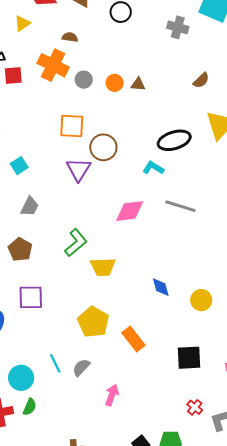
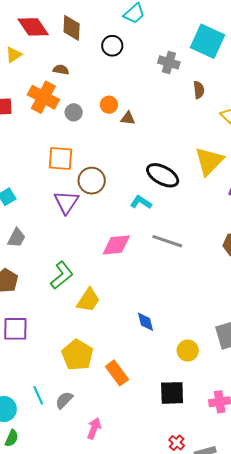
brown semicircle: (201, 80) -> (199, 90), moved, turned -54
orange circle: (115, 83) -> (109, 105), moved
black ellipse: (174, 140) -> (163, 175), turned 44
yellow trapezoid: (103, 267) -> (88, 300), turned -56
yellow circle: (201, 300) -> (188, 351), moved

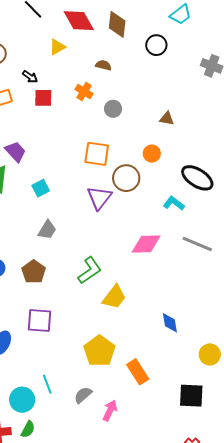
orange cross: (43, 97) -> (84, 91), size x0.6
orange circle: (109, 105) -> (152, 154), moved
cyan line: (38, 395) -> (47, 384), moved
pink arrow: (94, 428) -> (110, 410), moved

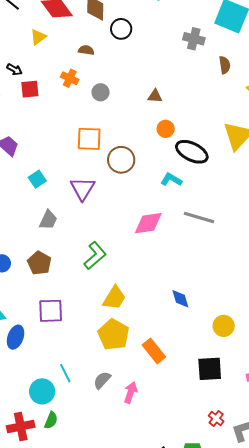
black circle: (156, 45) -> (121, 29), moved
orange circle: (152, 154) -> (166, 129), moved
purple triangle: (99, 198) -> (82, 189), moved
yellow trapezoid: (114, 297) -> (114, 298), moved

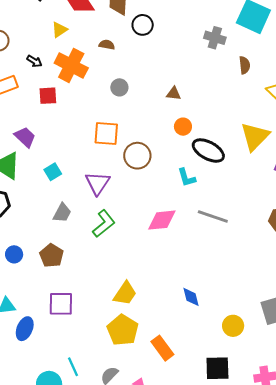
orange cross: (70, 78) -> (71, 65), moved, size x1.8
red square: (30, 89) -> (48, 96), moved
cyan L-shape: (171, 180) -> (187, 178), turned -140
green L-shape: (95, 256) -> (104, 224), moved

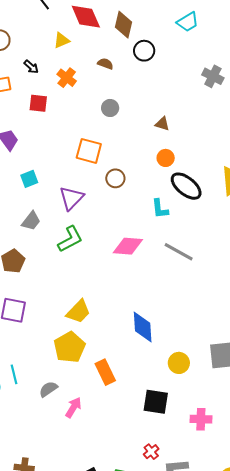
orange cross: (71, 65) -> (67, 78), size x0.6
brown circle: (137, 156) -> (115, 178), size x0.7
blue diamond: (191, 297) -> (143, 327), size x1.5

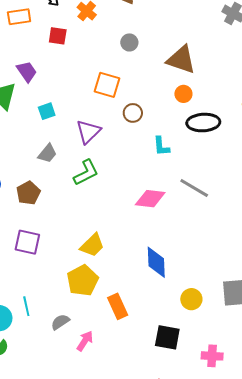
brown triangle: (162, 124) -> (181, 60), size x2.0
black ellipse: (186, 186) -> (203, 123), turned -44
cyan L-shape: (160, 209) -> (161, 146), moved
pink diamond: (128, 246) -> (150, 199), moved

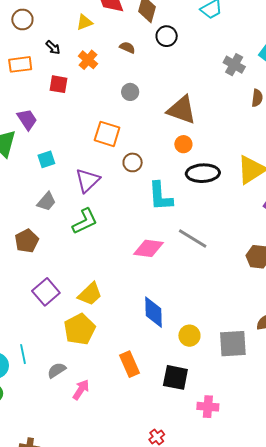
cyan L-shape: (161, 146) -> (160, 196), size x1.5
purple square: (27, 242) -> (46, 292), moved, turned 36
yellow circle: (191, 299) -> (189, 336), moved
orange rectangle: (118, 306) -> (130, 364), moved
black square: (167, 337) -> (175, 377), moved

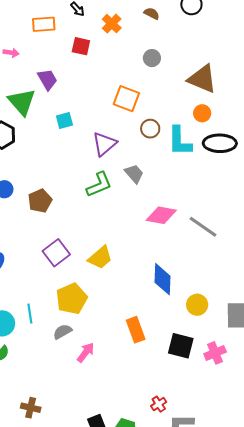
cyan L-shape: (160, 196) -> (180, 141), moved
gray trapezoid: (46, 202) -> (134, 174), moved, turned -85
gray line: (193, 238) -> (203, 227), moved
yellow pentagon: (80, 329) -> (72, 299), moved
pink cross: (208, 407) -> (215, 353), moved, turned -30

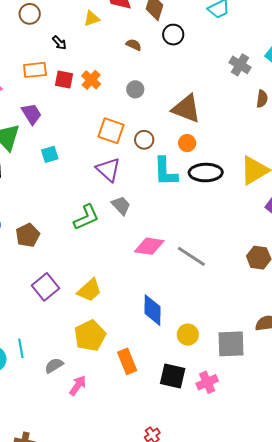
orange rectangle: (44, 24) -> (35, 70), moved
orange cross: (112, 24) -> (91, 80), moved
brown circle: (150, 129) -> (144, 140), moved
purple triangle: (104, 144) -> (108, 170), moved, turned -36
yellow pentagon: (72, 299) -> (90, 336), moved

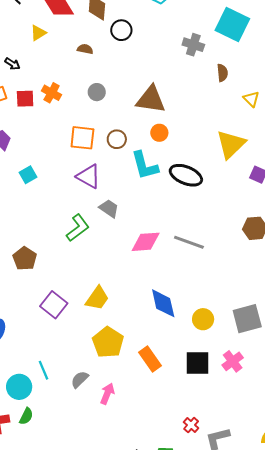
black ellipse: (206, 173) -> (186, 175), moved, turned 36

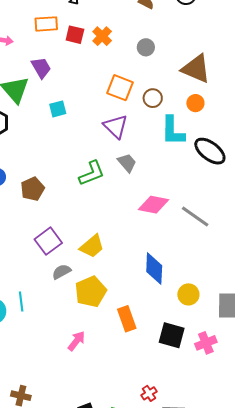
gray semicircle: (80, 379) -> (61, 272), moved

